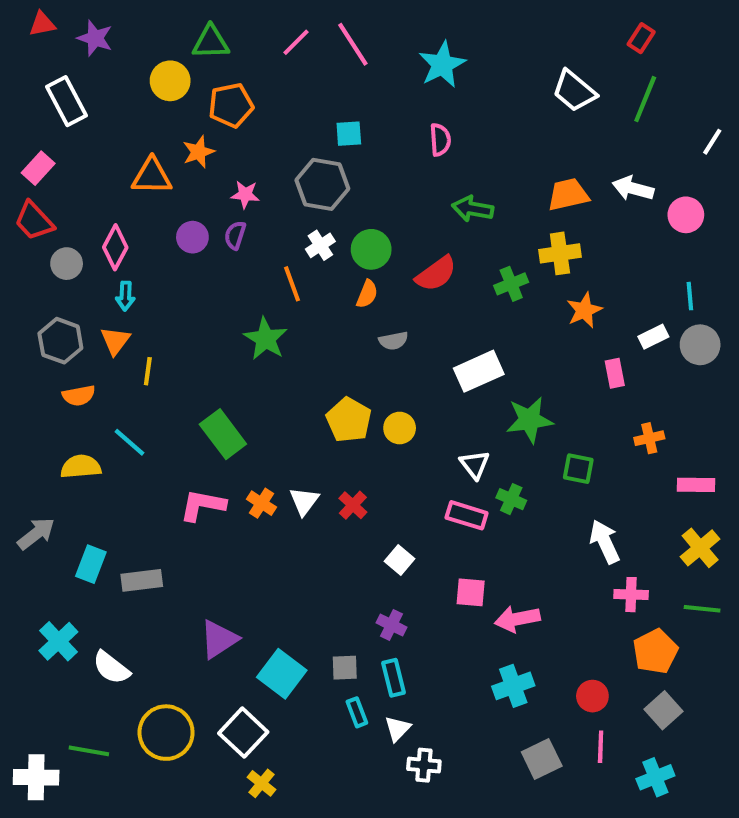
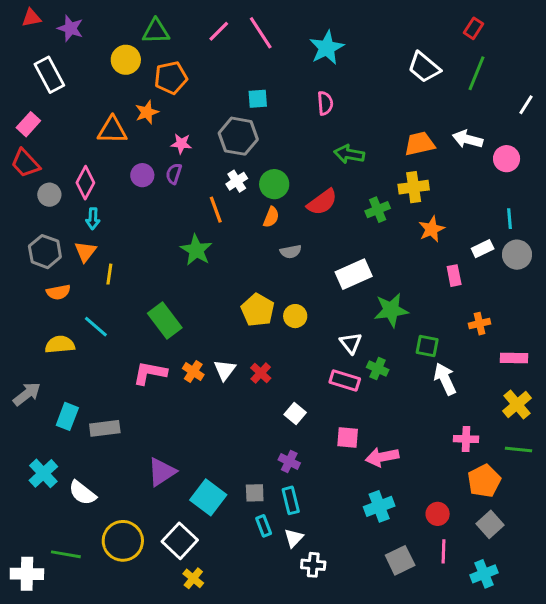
white arrow: (605, 542) -> (445, 379), moved

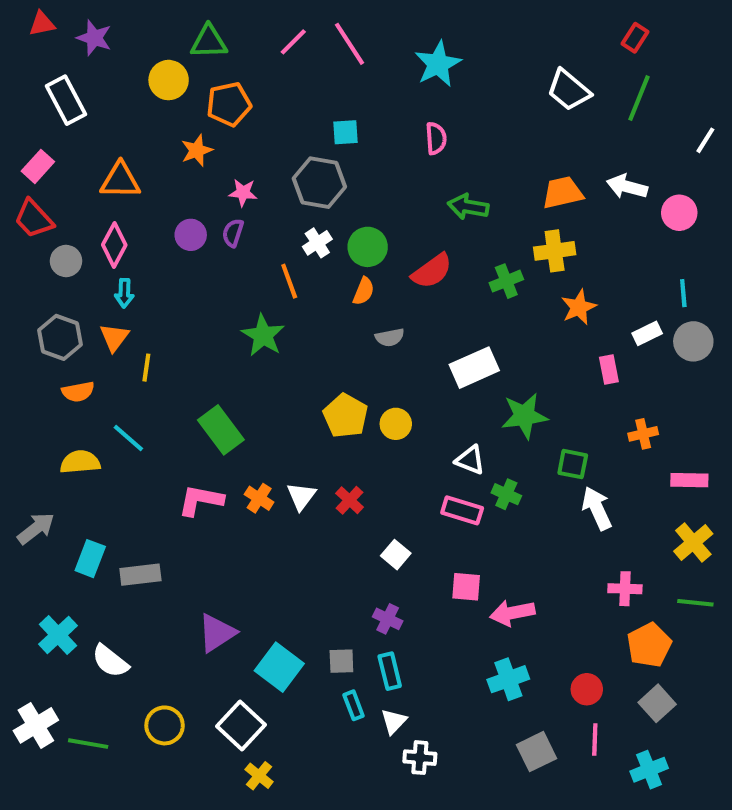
orange triangle: (112, 130) -> (120, 181), moved
white triangle: (351, 343) -> (470, 460), turned -30
yellow circle: (123, 541) -> (165, 725), size x0.7
white cross: (27, 574) -> (36, 725), moved, turned -32

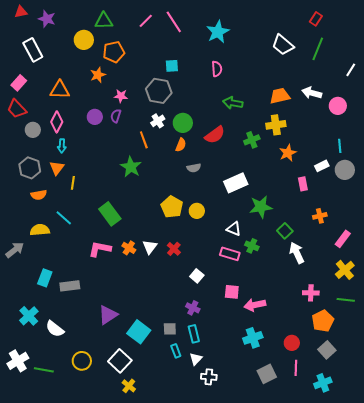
green square: (573, 464) -> (285, 231), turned 35
pink rectangle: (689, 480) -> (343, 239), turned -54
gray arrow: (36, 528) -> (15, 250), moved

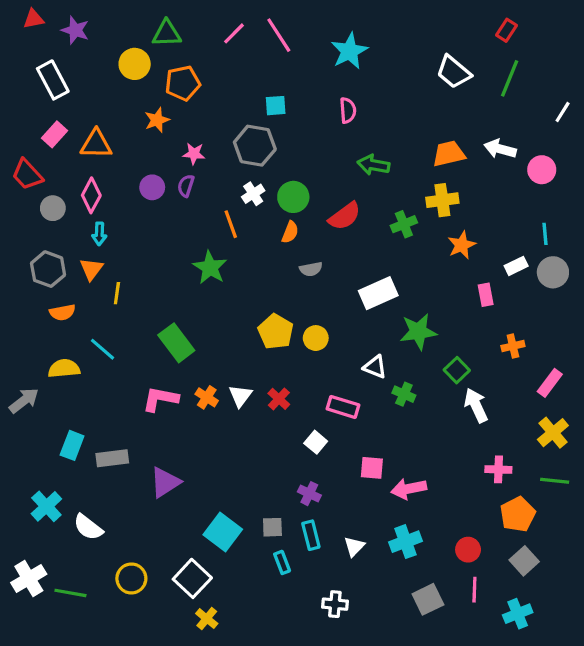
pink rectangle: (19, 83) -> (54, 134), moved
pink rectangle: (230, 254) -> (343, 407), moved
purple triangle: (108, 315) -> (165, 482), moved
white triangle: (196, 359) -> (354, 546), moved

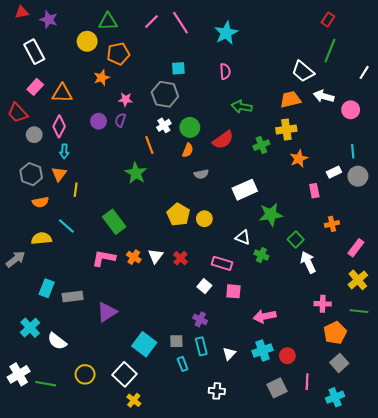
white trapezoid: (454, 72) -> (303, 71), moved
pink square: (372, 468) -> (233, 291), moved
red circle: (468, 550) -> (287, 356), moved

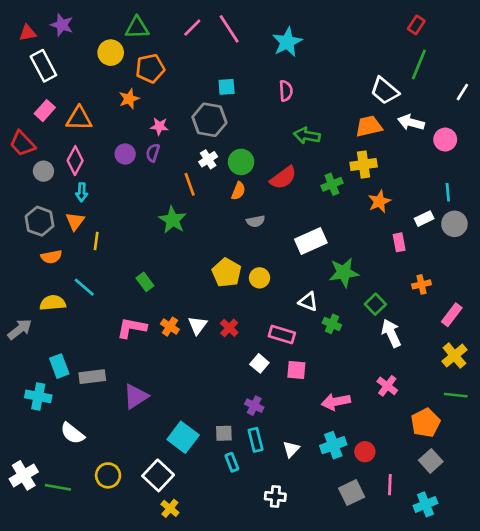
red triangle: (22, 12) -> (28, 33), moved
green rectangle: (114, 222) -> (145, 282), size x0.6
cyan rectangle: (47, 288) -> (59, 366), turned -42
pink cross: (323, 304) -> (387, 386), moved, turned 35
cyan cross: (30, 328) -> (38, 396), moved, turned -36

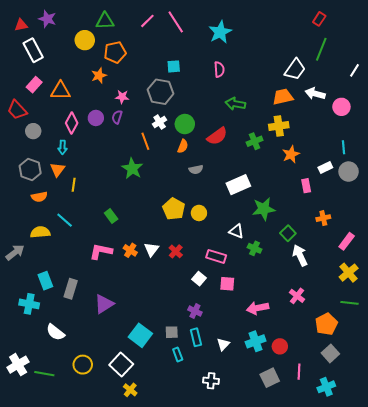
white trapezoid: (385, 91) -> (295, 69), turned -95
pink diamond: (75, 161) -> (72, 123), moved
gray rectangle: (92, 377) -> (71, 289), turned -66

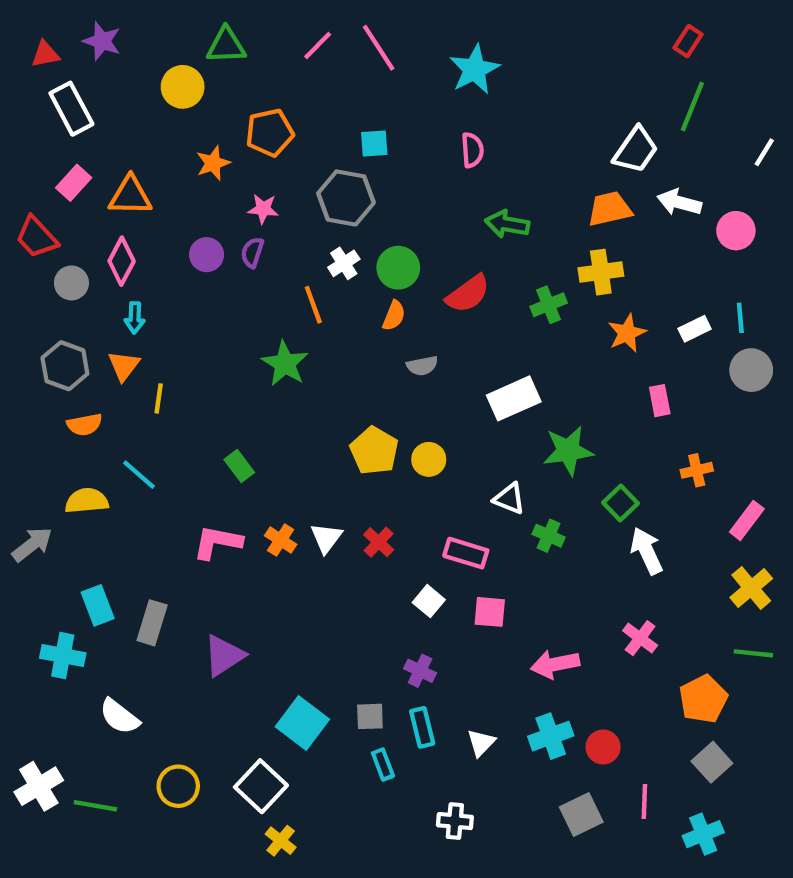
orange pentagon: (115, 52) -> (270, 133), moved
pink diamond: (72, 123) -> (122, 261), moved
white rectangle: (325, 167) -> (695, 329), moved

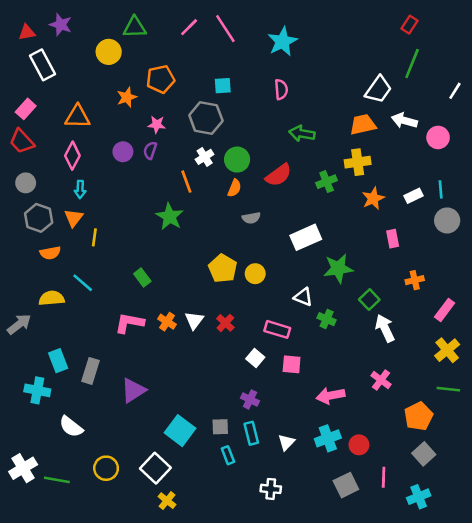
pink rectangle: (74, 183) -> (26, 109), moved
gray circle: (71, 283) -> (26, 183), moved

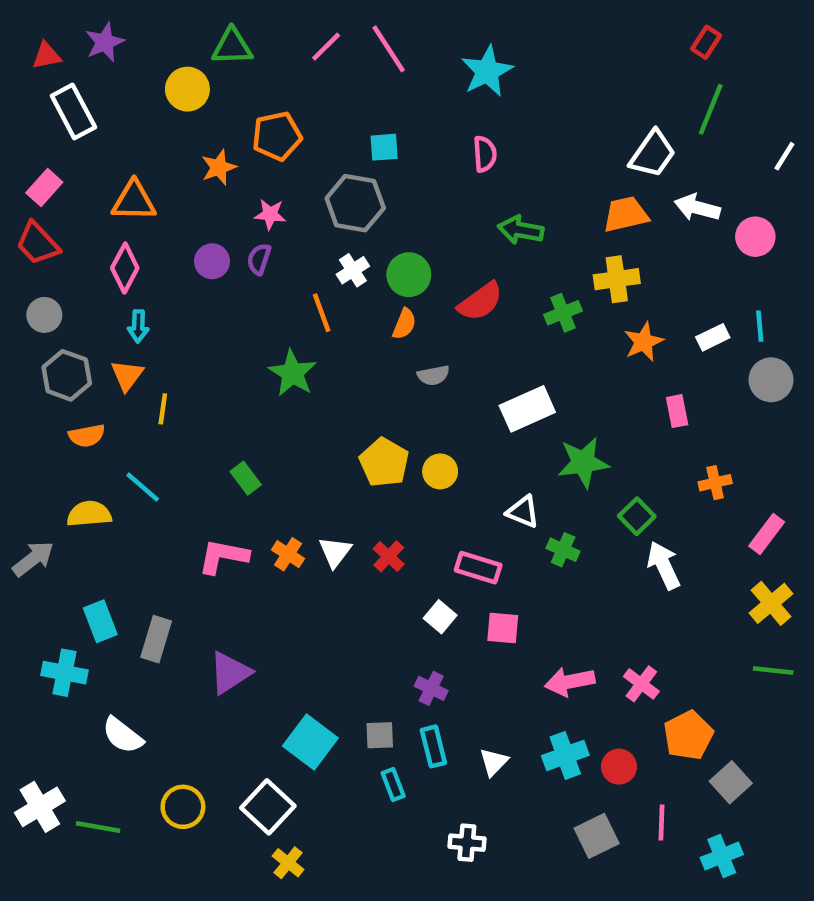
purple star: (61, 25) -> (105, 42), turned 30
pink cross: (381, 380) -> (641, 684), moved
orange pentagon: (419, 416) -> (688, 735), moved

